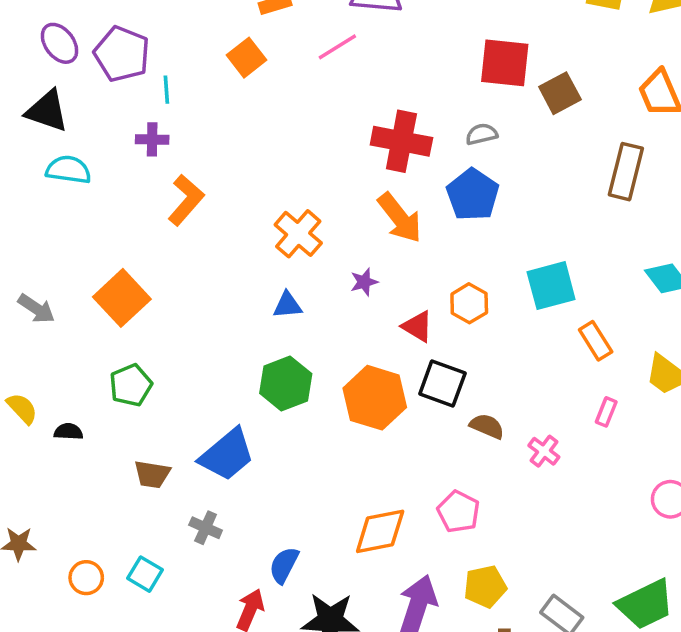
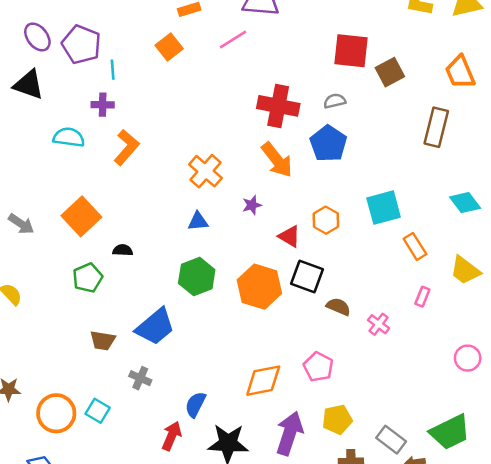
cyan semicircle: (68, 170) -> (69, 137), moved
black semicircle: (68, 432) -> (123, 250), moved
orange circle: (86, 578) -> (56, 413), size x1.6

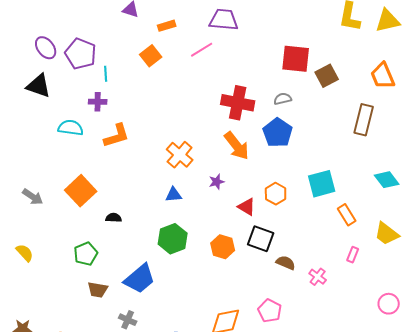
orange L-shape: (126, 147) -> (117, 136), turned 32
green pentagon: (88, 278) -> (86, 254), moved
orange hexagon: (259, 287) -> (223, 247), size x0.7

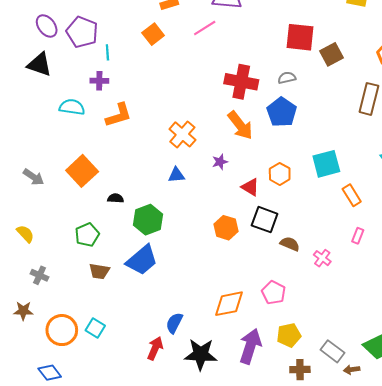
green hexagon: (173, 239) -> (148, 220), moved
gray cross: (128, 320) -> (40, 275), moved

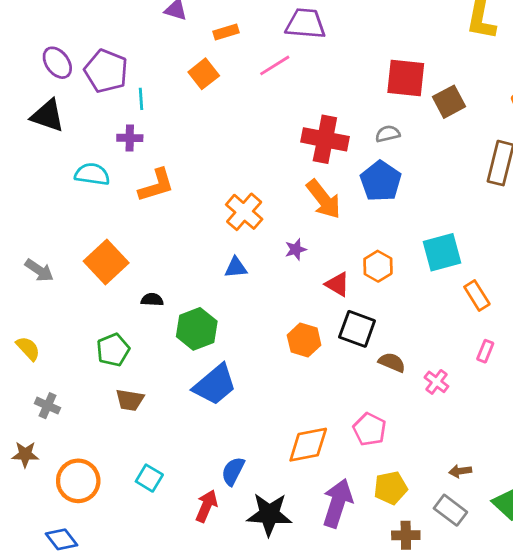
blue trapezoid: (142, 260) -> (215, 385), moved
cyan square: (95, 328) -> (149, 478), moved
brown arrow: (352, 370) -> (460, 471), moved

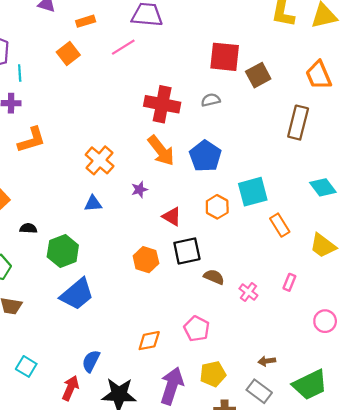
blue pentagon: (381, 181) -> (205, 156), moved
orange hexagon: (378, 266) -> (217, 207), moved
black square: (357, 329) -> (187, 251), turned -32
pink rectangle: (485, 351) -> (289, 282), moved
orange diamond: (308, 445) -> (149, 341), size x0.7

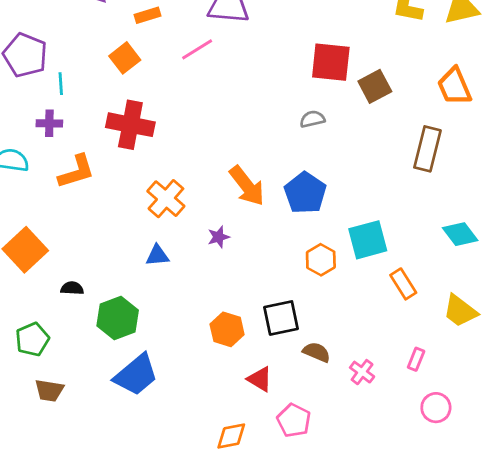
red cross: (162, 104) -> (130, 125), moved
red triangle: (172, 216) -> (260, 379), moved
pink circle: (325, 321) -> (436, 408), moved

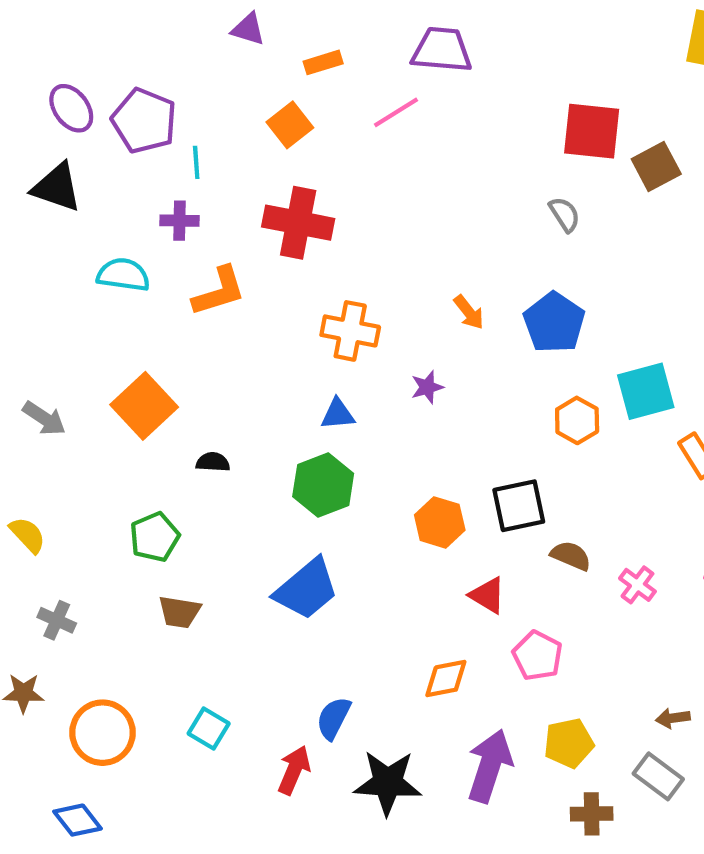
gray semicircle: (312, 119) -> (565, 214), turned 70
orange arrow: (247, 186) -> (469, 312), size x0.6
orange cross: (166, 199) -> (350, 331), turned -30
green hexagon: (118, 318) -> (323, 485), moved

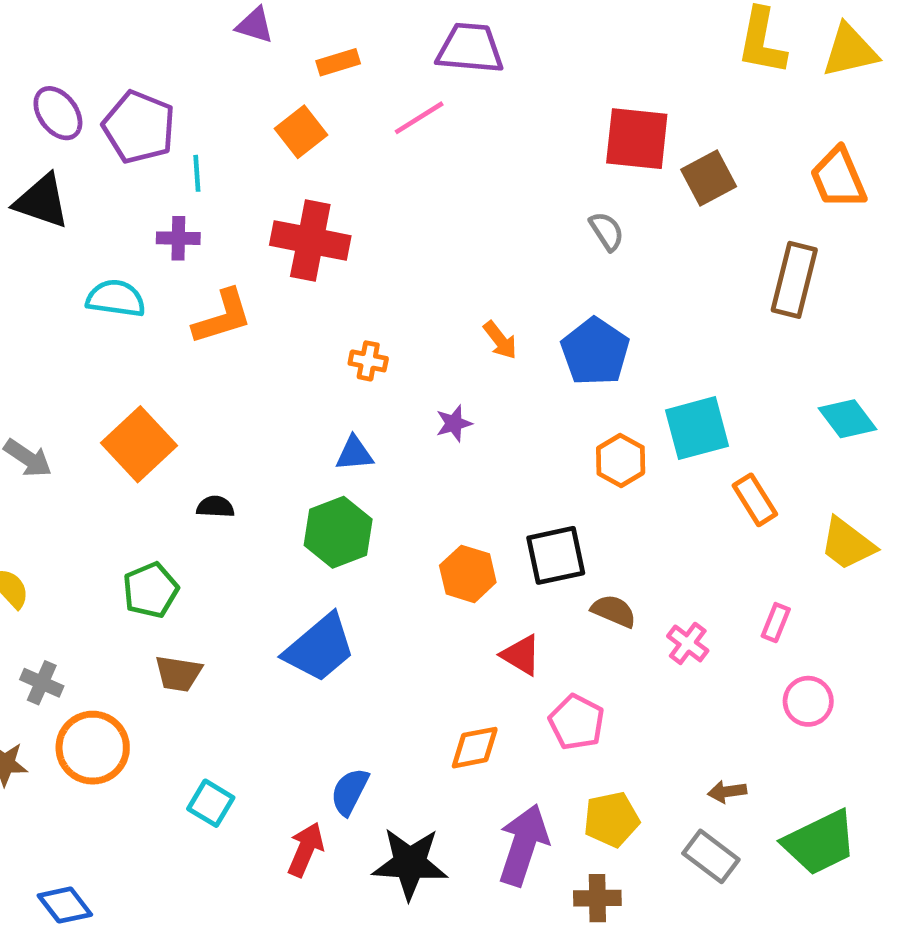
orange cross: (350, 331) -> (368, 361), size x0.6
orange circle: (103, 733) -> (93, 748), moved
brown cross: (592, 814) -> (597, 898), moved

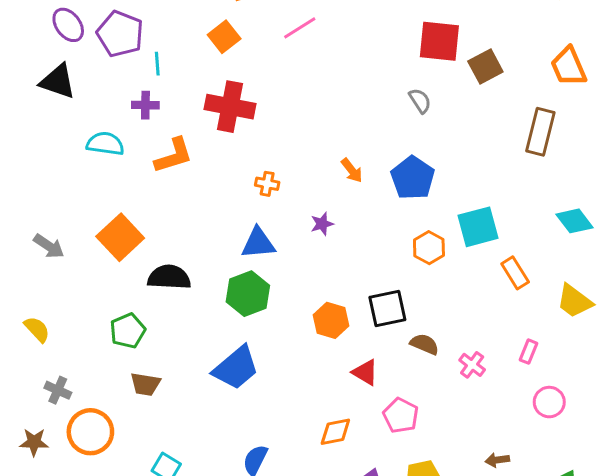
blue triangle: (354, 454) -> (258, 243), size x1.4
black semicircle: (215, 507) -> (169, 277), size x1.8

